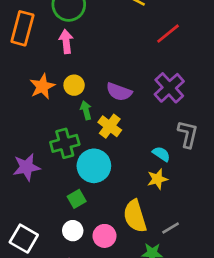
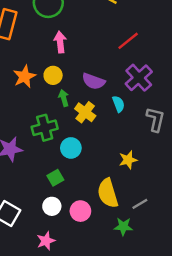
red line: (168, 34) -> (128, 41), moved
pink arrow: (66, 42) -> (60, 42), moved
cyan semicircle: (161, 154) -> (118, 104), moved, turned 35
cyan circle: (94, 166) -> (71, 148), size x0.7

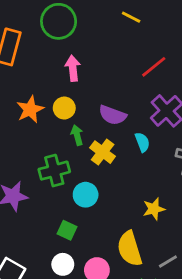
green square: (55, 178) -> (67, 230), turned -35

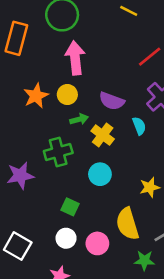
pink arrow: (73, 68) -> (75, 58), size x1.4
green arrow: (77, 135) -> (79, 119), turned 90
cyan circle: (86, 195) -> (100, 174), moved

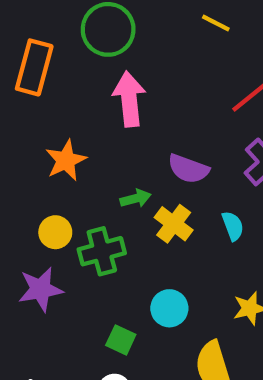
yellow circle: (67, 94) -> (55, 232), moved
cyan semicircle: (139, 126) -> (233, 226), moved
cyan circle: (100, 174) -> (169, 308), moved

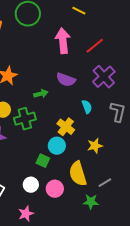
pink arrow: (129, 99) -> (63, 41), moved
yellow cross: (174, 224) -> (66, 127), moved
green square: (121, 340) -> (43, 161), moved

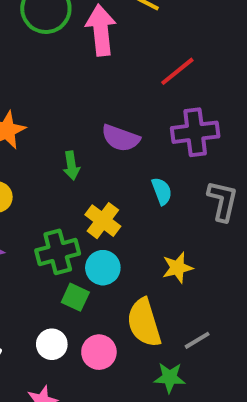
pink arrow: (63, 41) -> (101, 30), moved
purple cross: (104, 77) -> (195, 132), turned 35
green arrow: (41, 94) -> (71, 166), turned 96
green cross: (25, 119) -> (58, 252), moved
yellow cross: (66, 127) -> (103, 221), moved

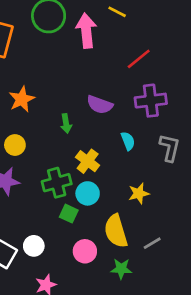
white circle: (52, 344) -> (34, 246), moved
green star: (170, 378) -> (121, 269), moved

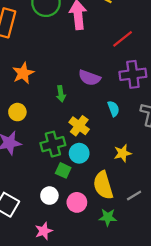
white circle: (34, 246) -> (49, 196), moved

